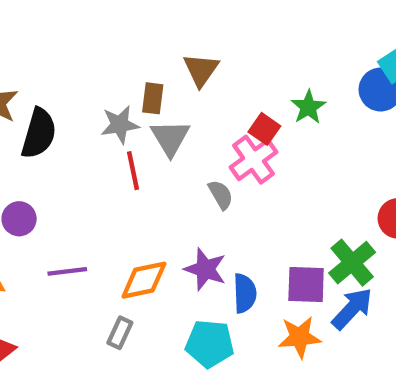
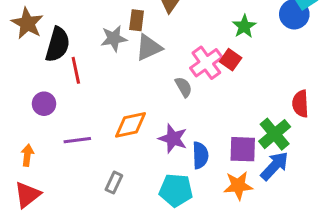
red square: (264, 129) -> (231, 60), moved
gray triangle: (170, 138) -> (149, 48), turned 36
red line: (133, 171) -> (76, 70), moved
orange diamond: (144, 280) -> (130, 125), moved

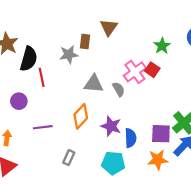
gray triangle: (149, 48) -> (94, 84), moved, turned 30
orange diamond: (130, 125) -> (81, 116), turned -35

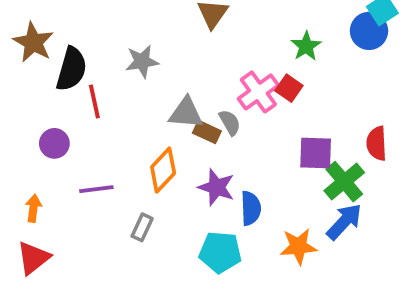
brown rectangle: (85, 42) -> (207, 132), moved, turned -72
purple square: (161, 134) -> (316, 153), moved
gray rectangle: (69, 158) -> (142, 227), moved

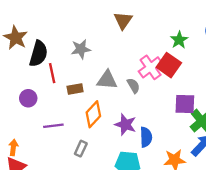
red square: (289, 88) -> (169, 65), size x1.5
brown rectangle: (207, 132) -> (75, 89), moved, turned -35
orange arrow: (33, 208) -> (13, 147), moved

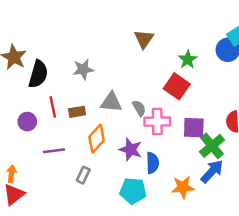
brown triangle: (123, 20) -> (144, 39), moved
pink cross: (151, 67) -> (157, 122), moved, turned 35
red line: (52, 73) -> (53, 107), moved

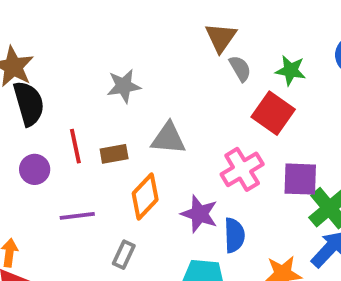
green star: (188, 60) -> (291, 70), turned -30
black semicircle: (38, 74) -> (29, 103), moved, turned -32
gray semicircle: (139, 108) -> (240, 69), moved
pink cross: (157, 122) -> (242, 169), turned -30

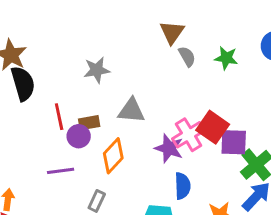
red square: (273, 113) -> (213, 127), moved
purple circle: (35, 169) -> (79, 136), moved
purple star: (199, 214) -> (169, 148), moved

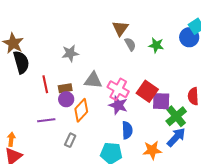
pink cross: (189, 135) -> (118, 89), moved, turned -30
purple circle: (79, 136) -> (66, 99), moved

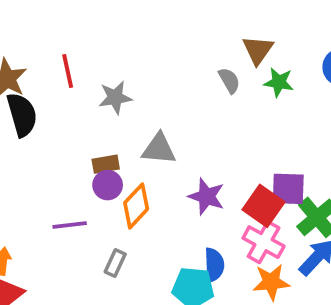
brown triangle: (120, 28) -> (258, 50), moved
red line: (45, 84) -> (68, 71), moved
pink cross: (118, 89) -> (264, 242), moved
red square: (147, 91) -> (264, 206), moved
blue semicircle: (127, 130) -> (214, 265), moved

